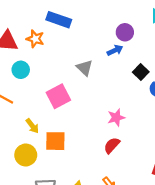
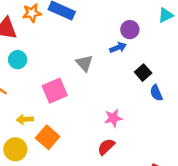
orange star: (35, 39) -> (32, 13), moved, turned -30
yellow arrow: (32, 126) -> (25, 119), turned 119
orange square: (55, 141) -> (48, 137), turned 35

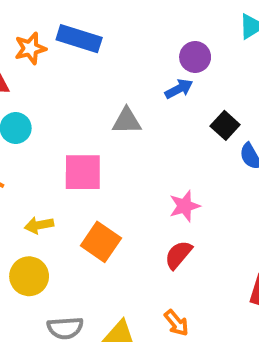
gray triangle: (84, 63) -> (127, 121), turned -42
pink square: (55, 91) -> (83, 172), turned 30
orange square: (48, 137) -> (101, 242), moved

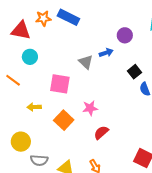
blue arrow: (179, 89) -> (106, 53), moved
gray triangle: (127, 121) -> (86, 62), turned 35
pink star: (185, 206) -> (90, 108), moved
yellow circle: (29, 276) -> (21, 142), moved

